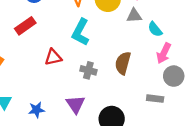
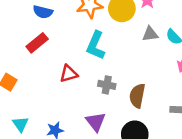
gray triangle: (134, 16) -> (150, 34), moved
brown semicircle: (123, 63) -> (137, 96), moved

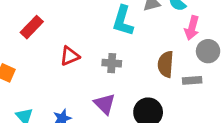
cyan L-shape: (96, 45) -> (123, 21), moved
brown semicircle: (137, 96) -> (166, 64), moved

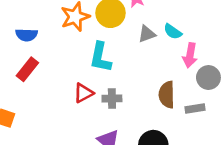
cyan L-shape: (123, 21) -> (100, 57), moved
red triangle: (70, 56) -> (83, 93), moved

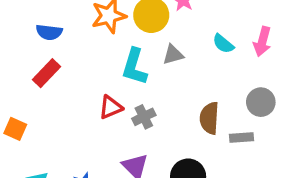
gray triangle: (147, 34) -> (173, 55), moved
pink arrow: (190, 55) -> (262, 41), moved
gray cross: (112, 98) -> (144, 117), turned -30

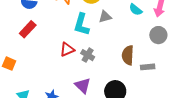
gray circle: (261, 102) -> (158, 35), moved
gray cross: (144, 117) -> (88, 55), turned -32

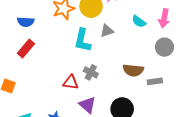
red triangle: (67, 49) -> (71, 82), moved, turned 35
brown semicircle: (128, 55) -> (133, 70), turned -84

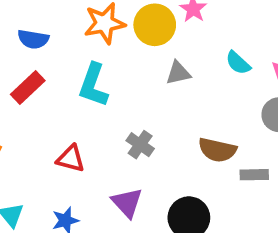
cyan L-shape: (82, 40) -> (93, 85), moved
red triangle: (71, 82) -> (71, 159), moved

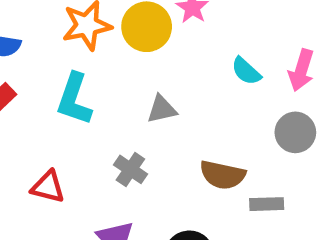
gray triangle: (178, 73) -> (162, 109), moved

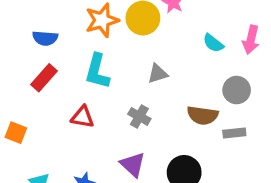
gray circle: (295, 132) -> (237, 90), moved
red triangle: (48, 187) -> (82, 117), moved

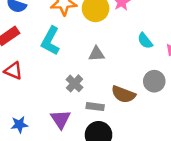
red triangle: (82, 117) -> (13, 71), moved
gray rectangle: (234, 133) -> (95, 107), moved

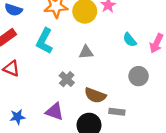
brown semicircle: (123, 94) -> (95, 95), moved
gray rectangle: (95, 107) -> (117, 112), moved
purple triangle: (60, 119) -> (55, 112), turned -36

